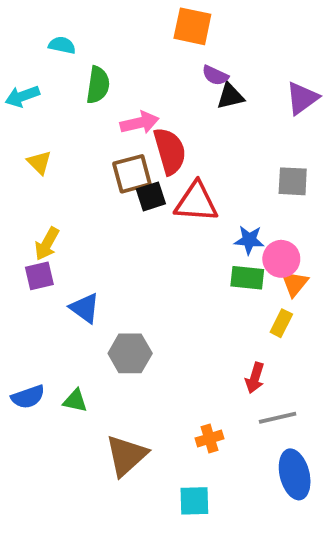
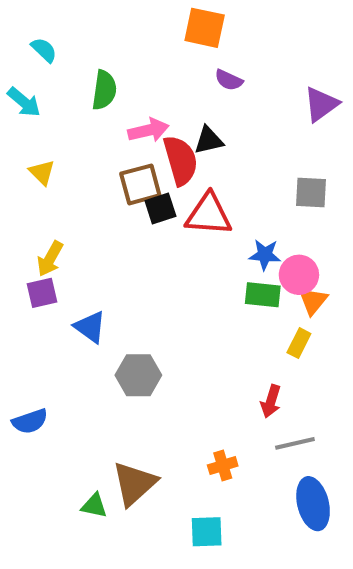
cyan semicircle: (62, 45) -> (44, 50), moved, turned 32
cyan arrow: (22, 96) -> (24, 102), turned -120
black triangle: (230, 96) -> (209, 140), moved
green triangle: (75, 401) -> (94, 506), moved

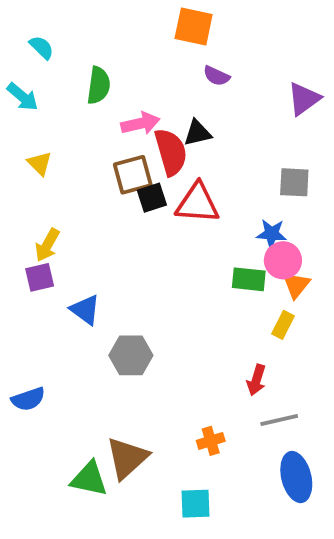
blue star: (265, 255) -> (272, 234), moved
green triangle: (94, 506) -> (89, 479), size x1.5

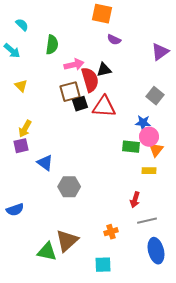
gray square: (294, 182) -> (155, 96), turned 36
yellow rectangle: (283, 325) -> (149, 171), turned 64

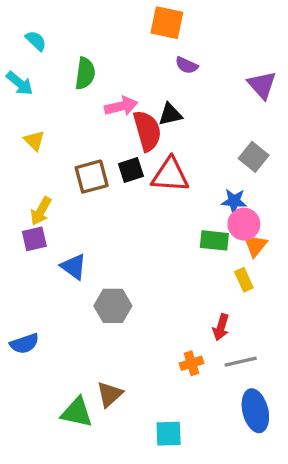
purple triangle: (160, 52) -> (262, 85), turned -36
brown square: (70, 92) -> (92, 177), moved
yellow rectangle: (149, 171) -> (244, 280), turned 64
orange cross: (111, 232) -> (191, 363), moved
brown triangle: (67, 241) -> (110, 394), size x0.7

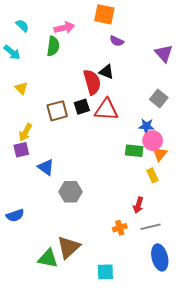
pink arrow: (121, 106) -> (64, 28), moved
black triangle: (170, 114) -> (106, 72), turned 35
brown triangle: (110, 394) -> (68, 247), size x1.4

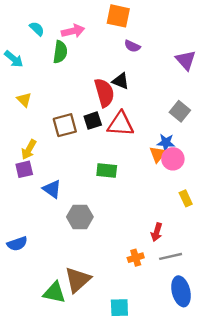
cyan semicircle: (22, 26) -> (37, 29), moved
green rectangle: (134, 151) -> (107, 170), moved
orange triangle: (160, 154) -> (158, 154), moved
yellow rectangle: (153, 175) -> (186, 198), moved

